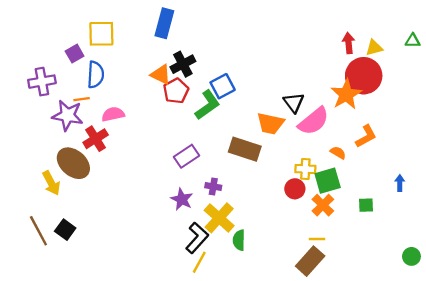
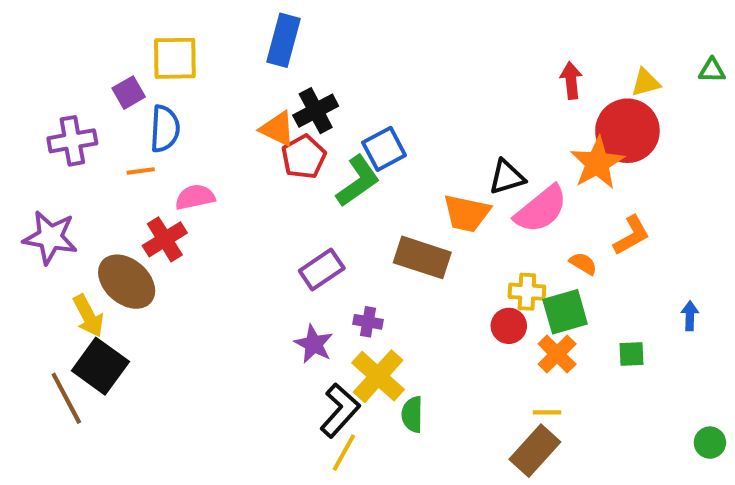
red arrow: (349, 43) -> (571, 80), moved
black triangle: (294, 103) -> (507, 177), turned 50
purple star: (68, 115) -> (50, 237), moved
black square: (65, 230) -> (100, 366), moved, size x1.5

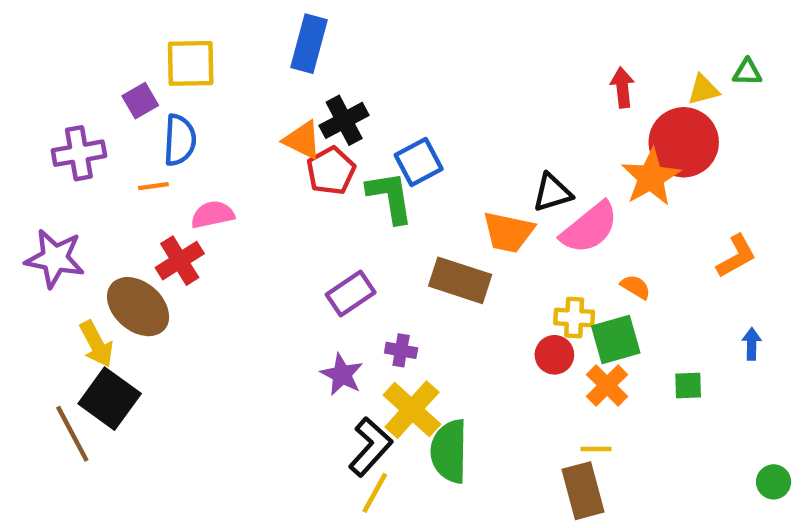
green triangle: (712, 70) -> (747, 72), moved
green L-shape: (358, 181) -> (390, 197), turned -64
orange L-shape: (631, 235) -> (736, 256), moved
green semicircle: (412, 414) -> (449, 451), size x1.6
brown rectangle: (535, 451) -> (583, 491), turned -57

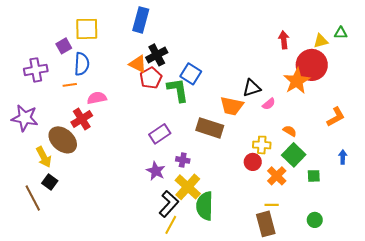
blue square: (419, 162) -> (191, 74), turned -30
pink semicircle: (589, 228) -> (269, 104), size x0.5
green square: (616, 339) -> (294, 155), moved, turned -30
black square: (110, 399) -> (50, 182), size x0.6
green circle: (774, 482) -> (315, 220), moved

